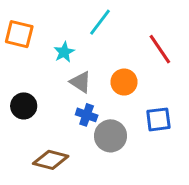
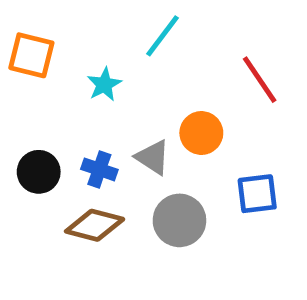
gray triangle: (81, 82) -> (153, 157), moved
blue cross: (87, 115) -> (99, 169), moved
brown diamond: (51, 160) -> (95, 225), moved

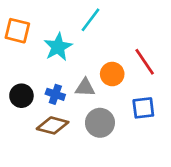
red line: (260, 80) -> (145, 62), moved
cyan star: (104, 84) -> (58, 47), size x1.5
gray triangle: (153, 157) -> (85, 88), turned -30

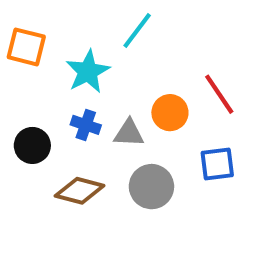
blue cross: (55, 94) -> (86, 125), moved

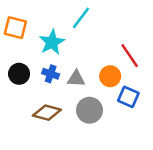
orange circle: (170, 113) -> (110, 76), moved
black circle: (32, 145) -> (19, 74), moved
blue square: (217, 164) -> (128, 97), turned 30

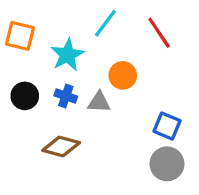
red line: (130, 56) -> (159, 33), moved
orange circle: (110, 76) -> (123, 75), moved
gray circle: (89, 110) -> (167, 164), moved

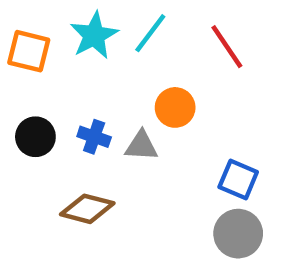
cyan star: (67, 55) -> (94, 35), moved

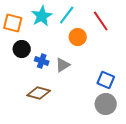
orange circle: (175, 107) -> (78, 37), moved
black circle: (35, 137) -> (22, 49), moved
gray triangle: (141, 146) -> (63, 65), turned -35

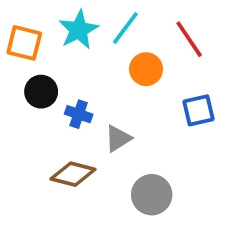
gray triangle: (63, 65) -> (118, 138), moved
blue square: (106, 80) -> (199, 110), moved, turned -36
gray circle: (106, 104) -> (152, 195), moved

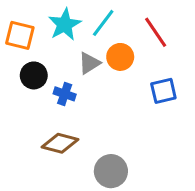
gray triangle: (118, 138) -> (89, 63), moved
gray circle: (152, 195) -> (111, 171), moved

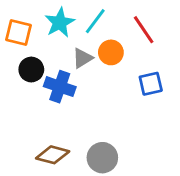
blue cross: (65, 94) -> (60, 87), size x1.5
brown diamond: (60, 143) -> (53, 155), moved

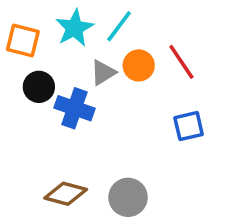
red line: (144, 30) -> (181, 62), moved
blue square: (151, 84) -> (189, 126), moved

